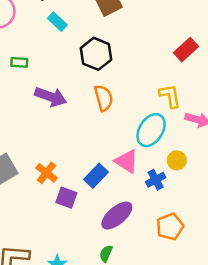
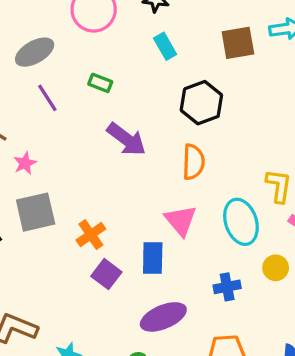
cyan ellipse: (151, 130) -> (241, 222), turned -68
yellow circle: (177, 160) -> (276, 268), moved
pink triangle: (127, 161) -> (181, 220), moved
blue rectangle: (96, 176) -> (153, 258), turned -60

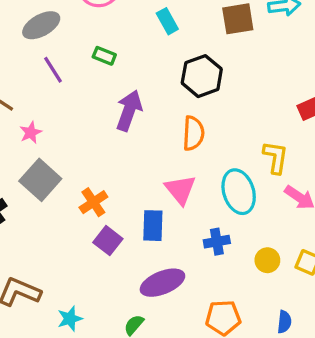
purple arrow: (126, 139) -> (129, 111), turned -108
gray square: (36, 212) -> (40, 180), turned -36
yellow circle: (276, 268) -> (267, 260), moved
blue cross: (227, 287) -> (217, 242), moved

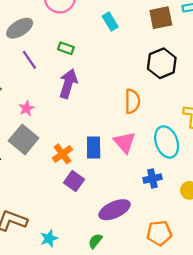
black hexagon: (202, 76) -> (162, 63), moved
purple arrow: (129, 111) -> (68, 84), moved
pink star: (31, 133) -> (27, 108), moved
blue rectangle: (153, 226) -> (94, 148), moved

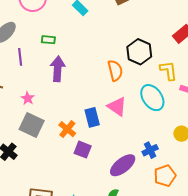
purple line: (29, 60) -> (20, 57), turned 42
black hexagon: (162, 63) -> (139, 52), moved
blue cross: (152, 179) -> (150, 150), moved

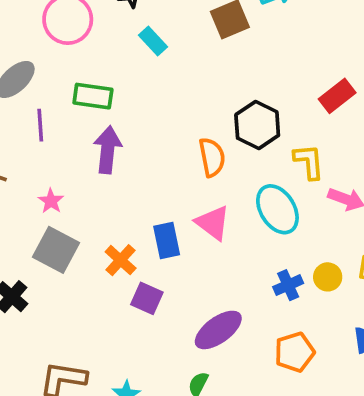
green rectangle: (48, 40) -> (93, 96), size x1.5
blue cross: (150, 150) -> (288, 285), moved

